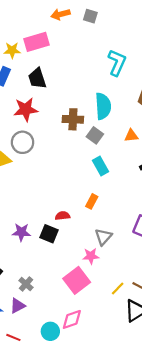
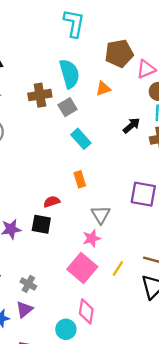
gray square: (95, 135) -> (67, 107), turned 35
orange triangle: (131, 136) -> (103, 89), moved
orange rectangle: (92, 201) -> (80, 179), turned -32
yellow line: (118, 289) -> (118, 268), moved
pink diamond: (72, 319) -> (86, 311), turned -50

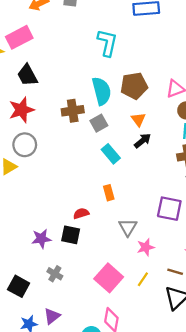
brown pentagon: (119, 53) -> (134, 86), moved
orange triangle: (103, 89) -> (138, 119), moved, turned -49
black arrow: (131, 126) -> (143, 141), moved
pink star: (92, 238) -> (146, 247), moved
gray cross: (28, 284) -> (55, 274), moved

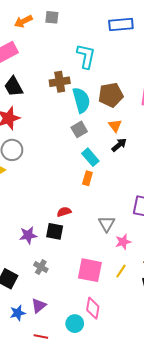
brown cross: (73, 111) -> (60, 82), moved
orange rectangle: (109, 193) -> (87, 178), moved, turned 32
pink square: (109, 278) -> (90, 270), turned -30

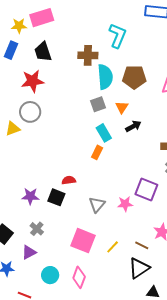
orange triangle: (115, 126) -> (122, 107), moved
gray triangle: (107, 224) -> (97, 205), moved
pink star: (123, 242) -> (125, 204), moved
purple triangle: (39, 306) -> (29, 252), moved
cyan circle: (75, 324) -> (50, 275), moved

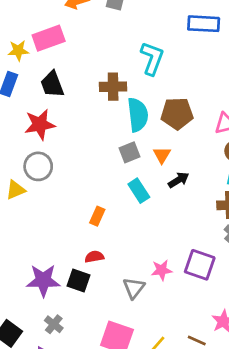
orange rectangle: (97, 152) -> (97, 216), moved
purple star: (30, 196) -> (43, 280), size x1.4
pink star: (125, 204) -> (162, 270), moved

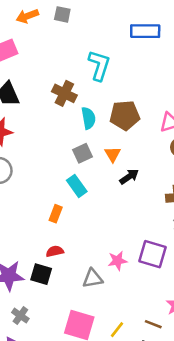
brown cross: (113, 87) -> (64, 93), turned 30
cyan semicircle: (138, 115) -> (88, 118), size x0.7
cyan rectangle: (139, 191) -> (77, 186), moved
gray triangle: (134, 288) -> (93, 278), turned 45

